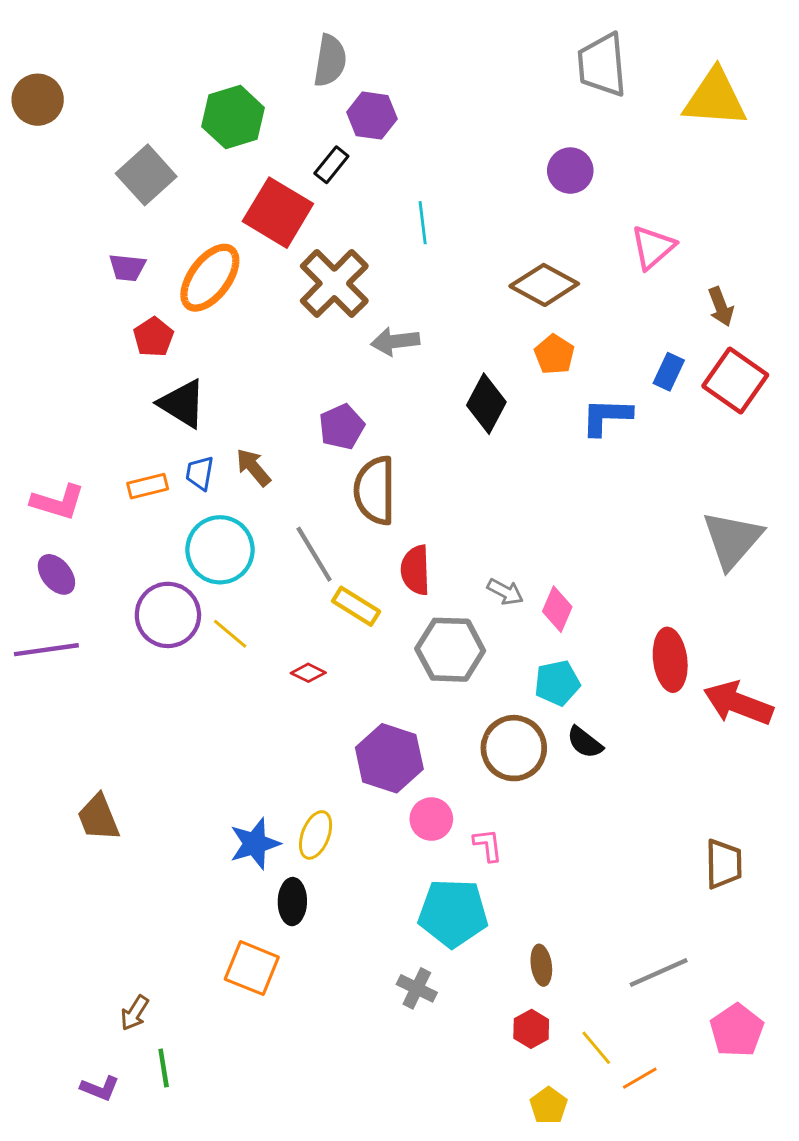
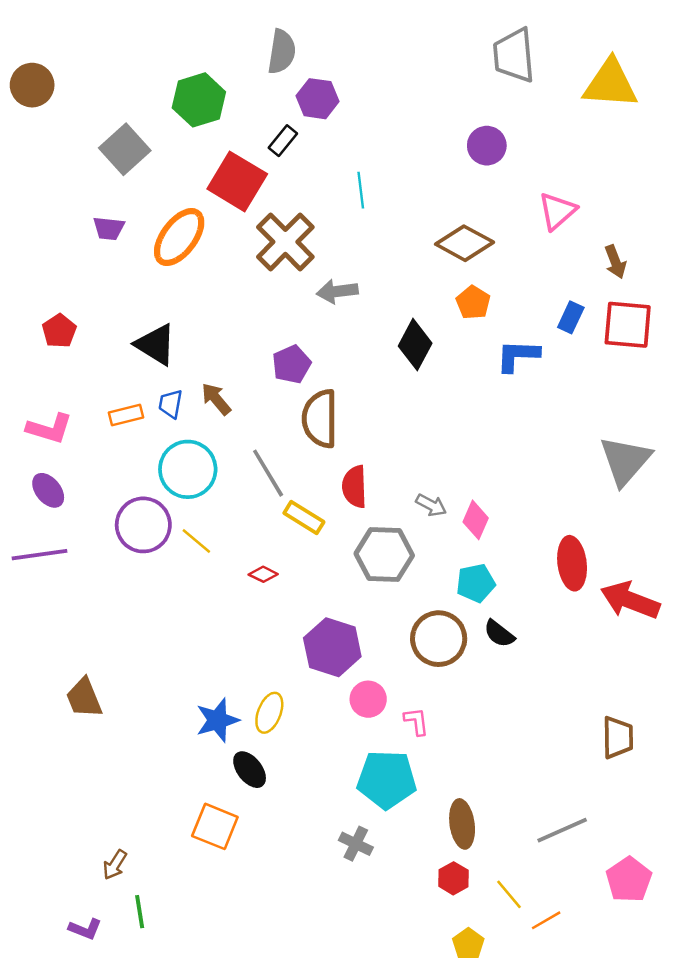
red pentagon: (153, 337) -> (59, 331), moved
red square: (735, 380) -> (628, 325), turned -30
black ellipse: (292, 902) -> (250, 770), turned -39
brown ellipse: (541, 965) -> (462, 824), size x1.4

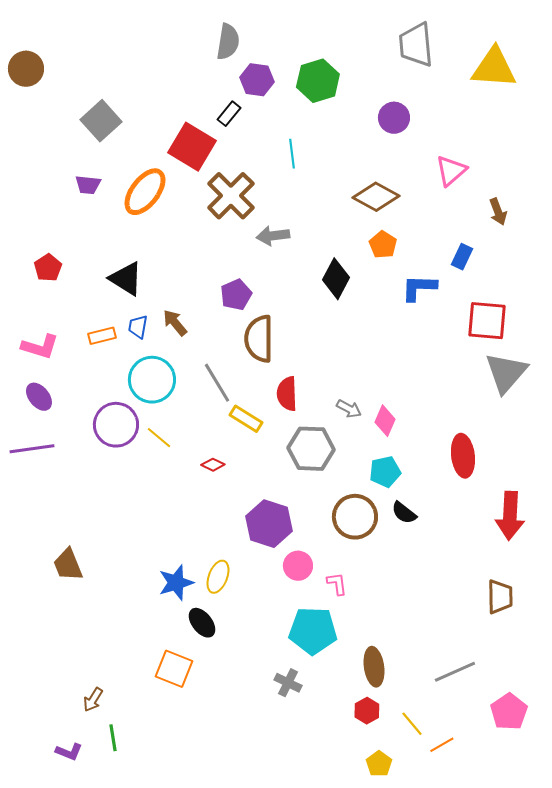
green hexagon: (199, 100) -> (318, 81), moved
red square: (628, 325) -> (487, 321), moved
red arrow: (630, 600) -> (510, 516), moved, turned -108

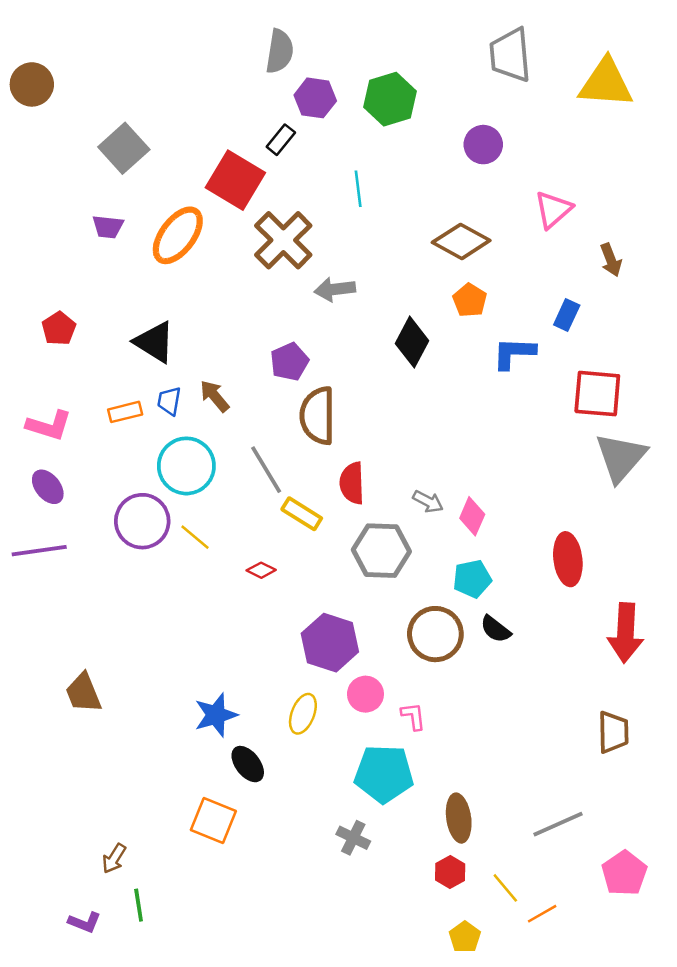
yellow ellipse: (218, 577) -> (303, 714), moved

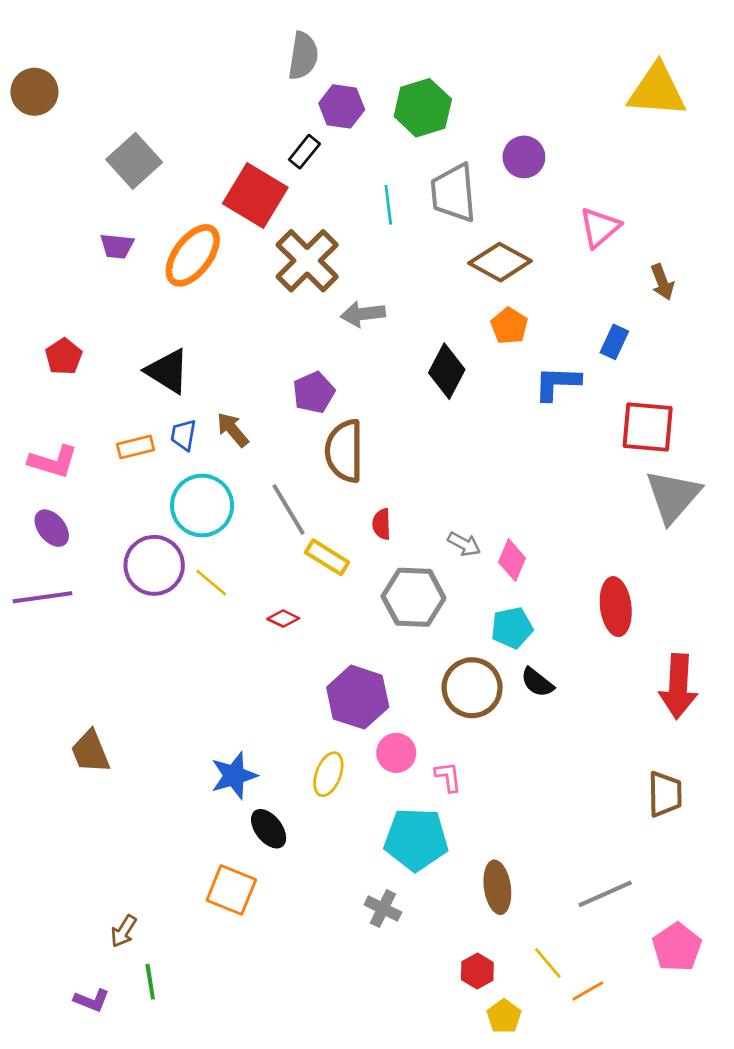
gray trapezoid: (510, 55) -> (453, 193), moved
red semicircle: (352, 483) -> (382, 524), size x0.7
red hexagon: (450, 872) -> (477, 971), moved

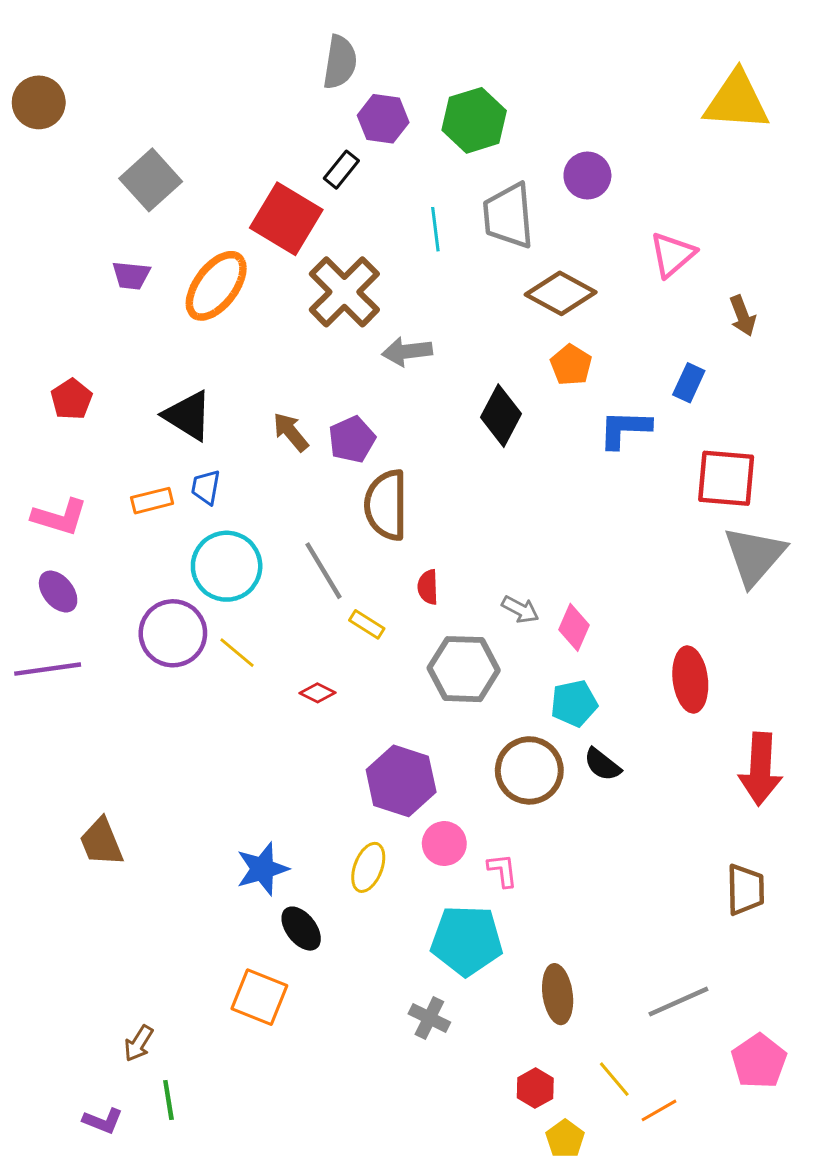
brown arrow: (233, 430) -> (291, 432), moved
yellow rectangle: (327, 557) -> (367, 624), size x0.7

